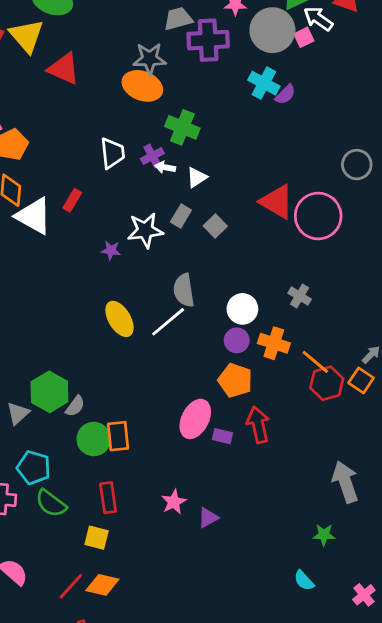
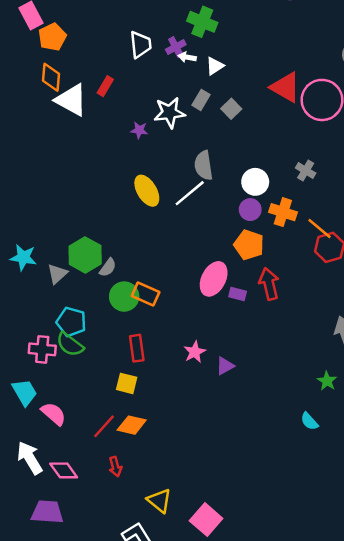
orange rectangle: (118, 436) -> (146, 294), turned -60
green semicircle: (51, 503) -> (70, 344), moved
green star: (324, 535) -> (327, 381), turned 30

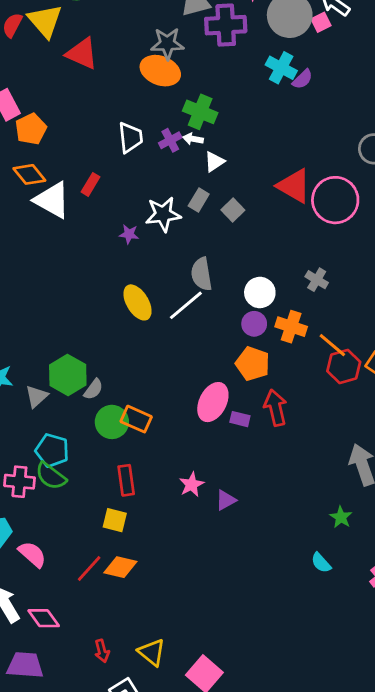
white arrow: (187, 57) -> (193, 139), moved
orange diamond: (51, 77) -> (29, 174), turned -44
red arrow: (115, 467) -> (102, 651), moved

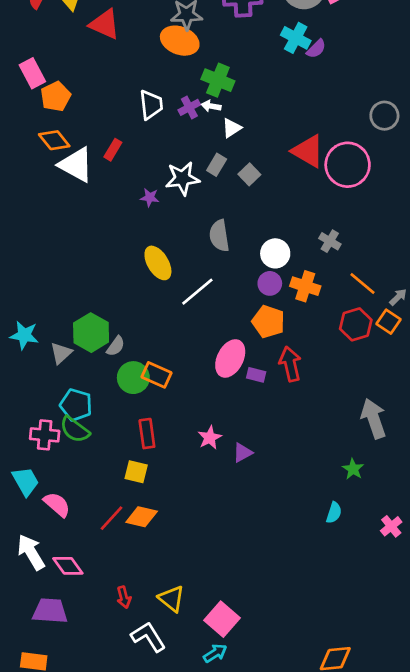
white line: (186, 305) -> (197, 292), moved
orange line: (332, 345) -> (363, 283), moved
cyan semicircle: (321, 563) -> (334, 513), turned -120

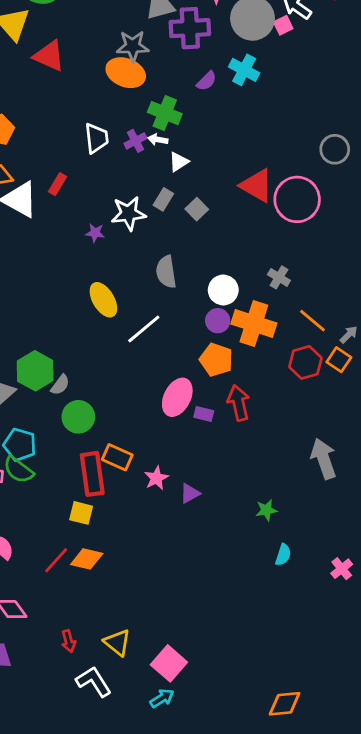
purple semicircle: (316, 49) -> (207, 81), moved
orange cross: (305, 286) -> (254, 323), size x1.4
orange rectangle: (157, 375) -> (117, 457), moved
red rectangle: (147, 434) -> (92, 474), size x1.4
green star: (353, 469) -> (266, 510), moved, turned 30

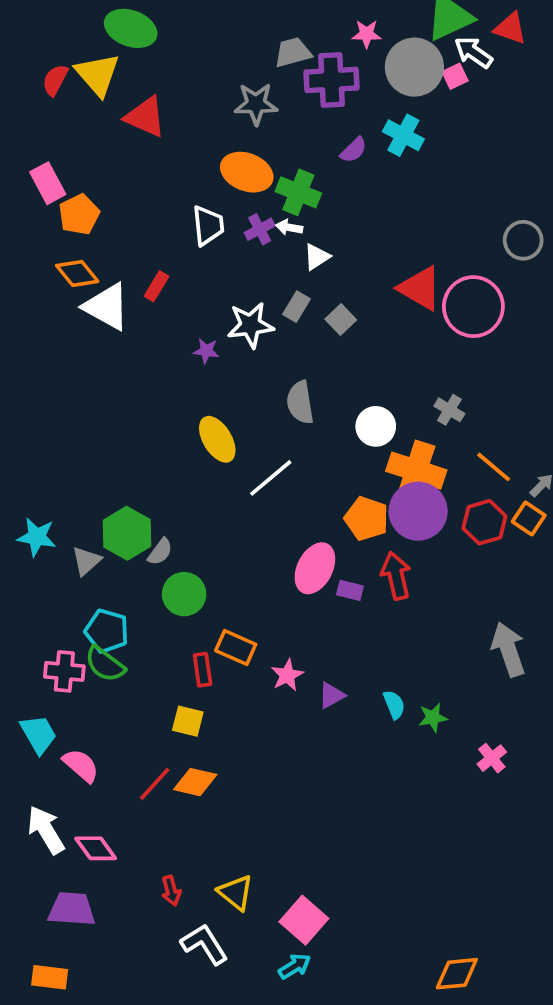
orange ellipse: (126, 73) -> (247, 172), moved
purple circle: (218, 321) -> (418, 511), moved, size x1.8
red rectangle: (92, 474) -> (203, 670), size x0.6
cyan semicircle: (283, 555) -> (394, 705), moved, turned -40
pink cross: (342, 569) -> (492, 758), moved

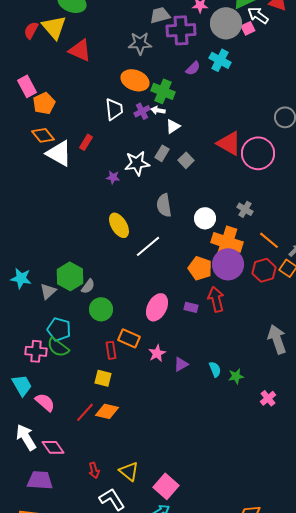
pink ellipse: (315, 568) -> (157, 307), moved

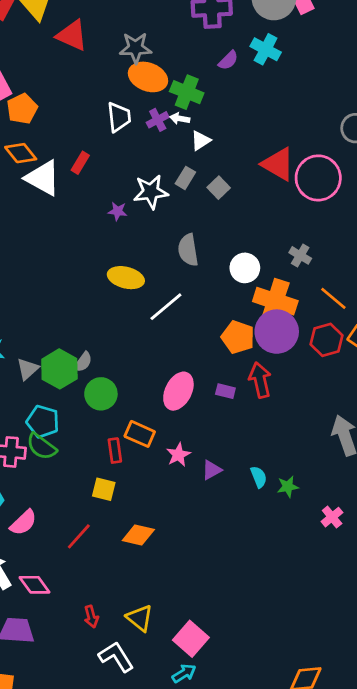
gray star: (140, 43) -> (136, 48), moved
yellow ellipse: (119, 225) -> (126, 278), turned -45
green hexagon: (70, 276) -> (59, 369), moved
pink semicircle: (45, 402) -> (23, 523), turned 95
orange diamond: (107, 411) -> (138, 535), moved

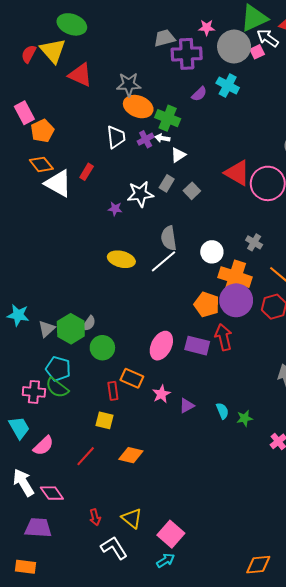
white line: (166, 307) -> (163, 261), moved
purple rectangle: (225, 391) -> (197, 346), size x1.6

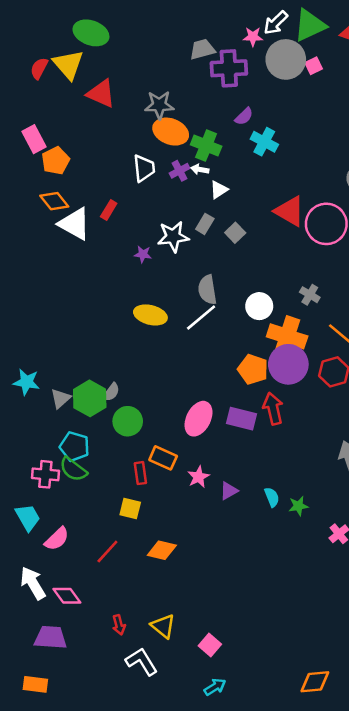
white arrow: (268, 38) -> (276, 23), moved, turned -80
cyan cross: (228, 85) -> (264, 142), moved
pink square: (171, 534) -> (210, 645), size x0.7
cyan arrow: (166, 560) -> (215, 687), moved

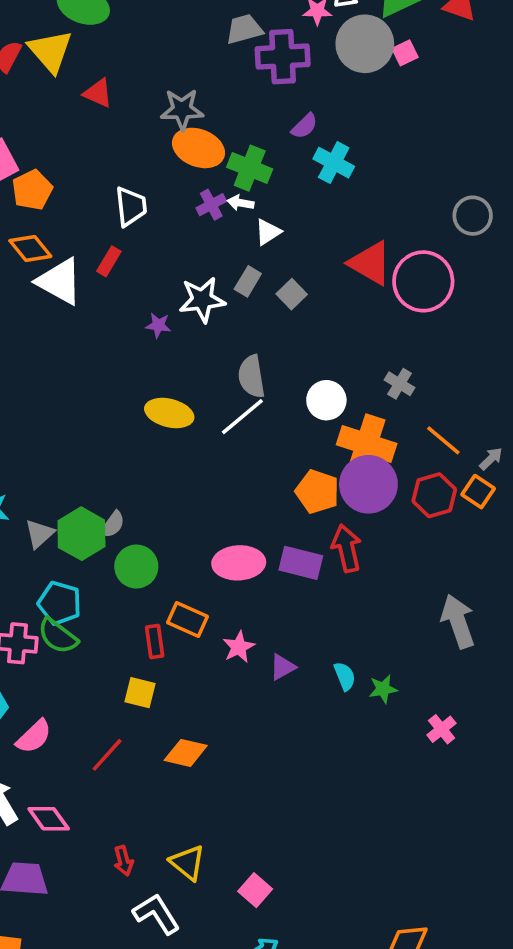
red triangle: (101, 94) -> (98, 93), size x0.7
white trapezoid: (144, 168) -> (131, 206), moved
pink ellipse: (198, 419) -> (239, 563), turned 60

